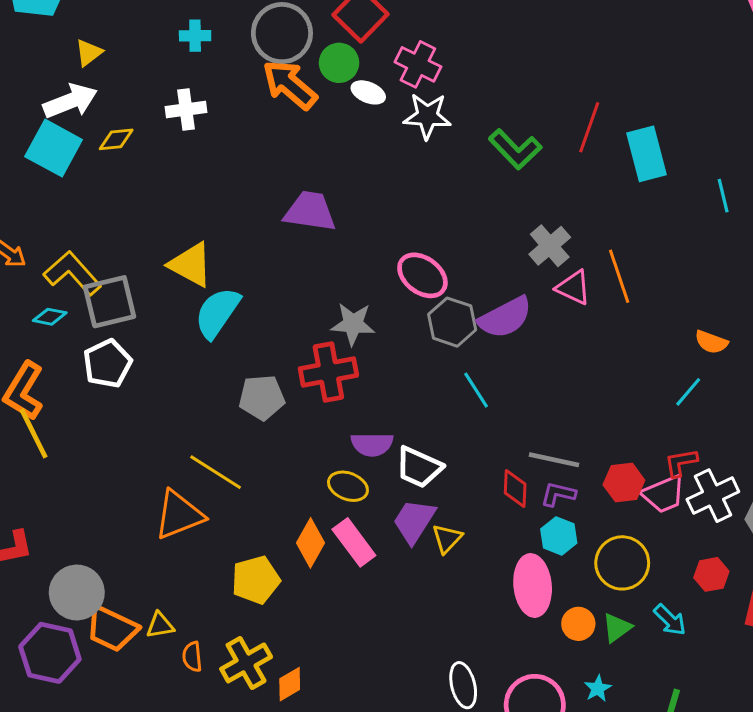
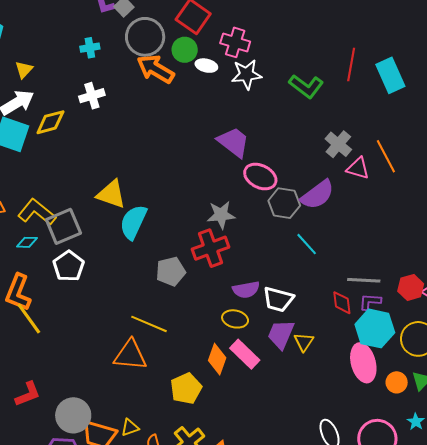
yellow diamond: (116, 139) -> (50, 122), size x1.4
purple trapezoid: (310, 211) -> (234, 142), moved, turned 39
orange triangle: (179, 515) -> (130, 355), turned 36
cyan hexagon: (559, 536) -> (375, 328), size x1.6

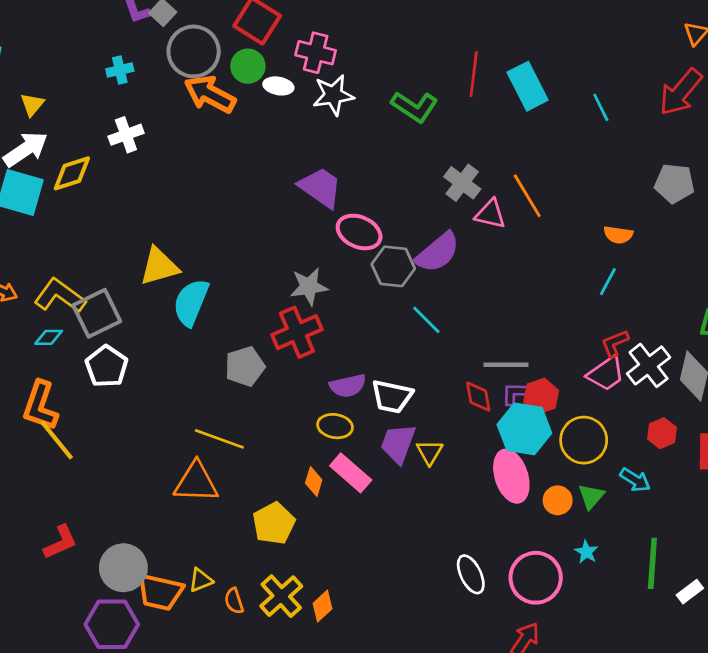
yellow triangle: (111, 194) -> (159, 266), turned -32
red hexagon: (411, 287) -> (541, 396), moved
orange diamond: (217, 359) -> (314, 481), size x0.7

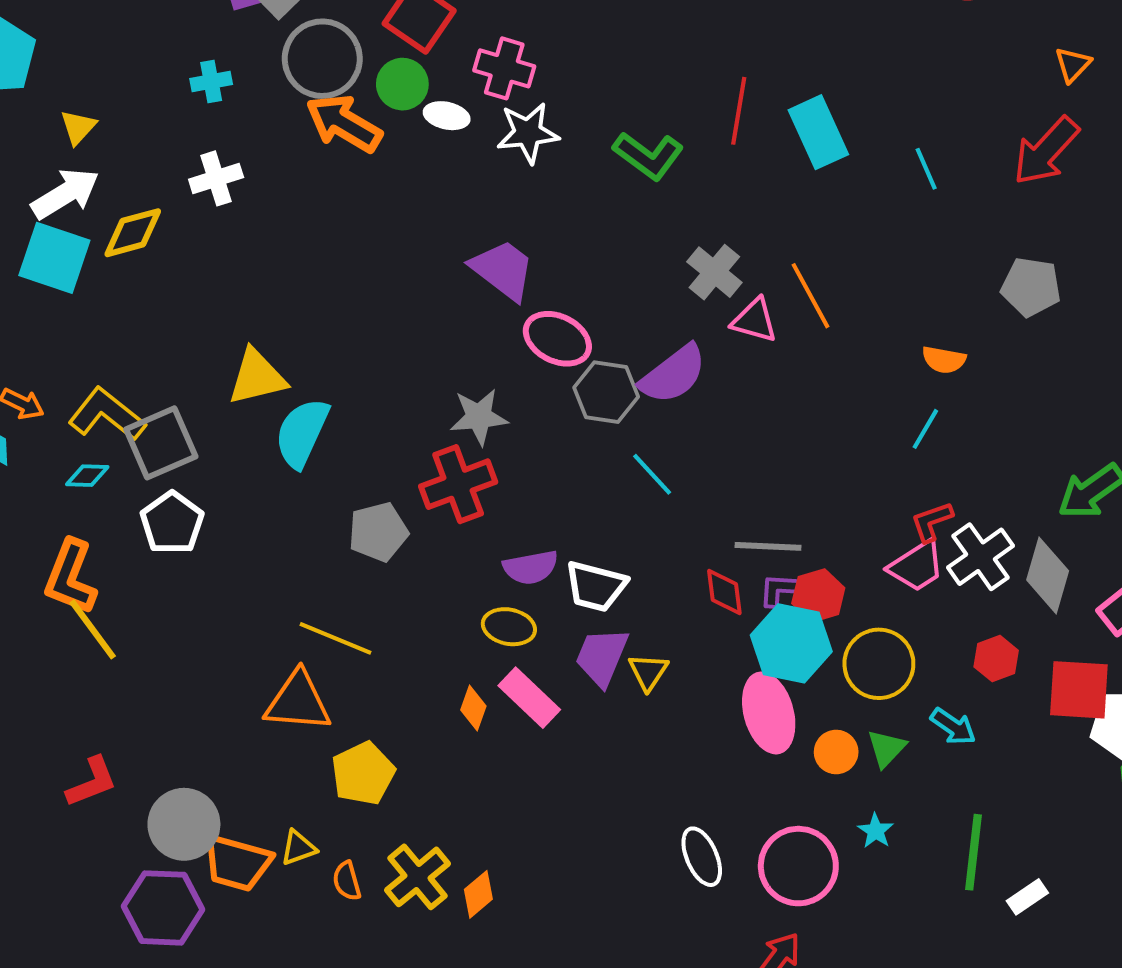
yellow pentagon: (274, 523) -> (363, 773), moved

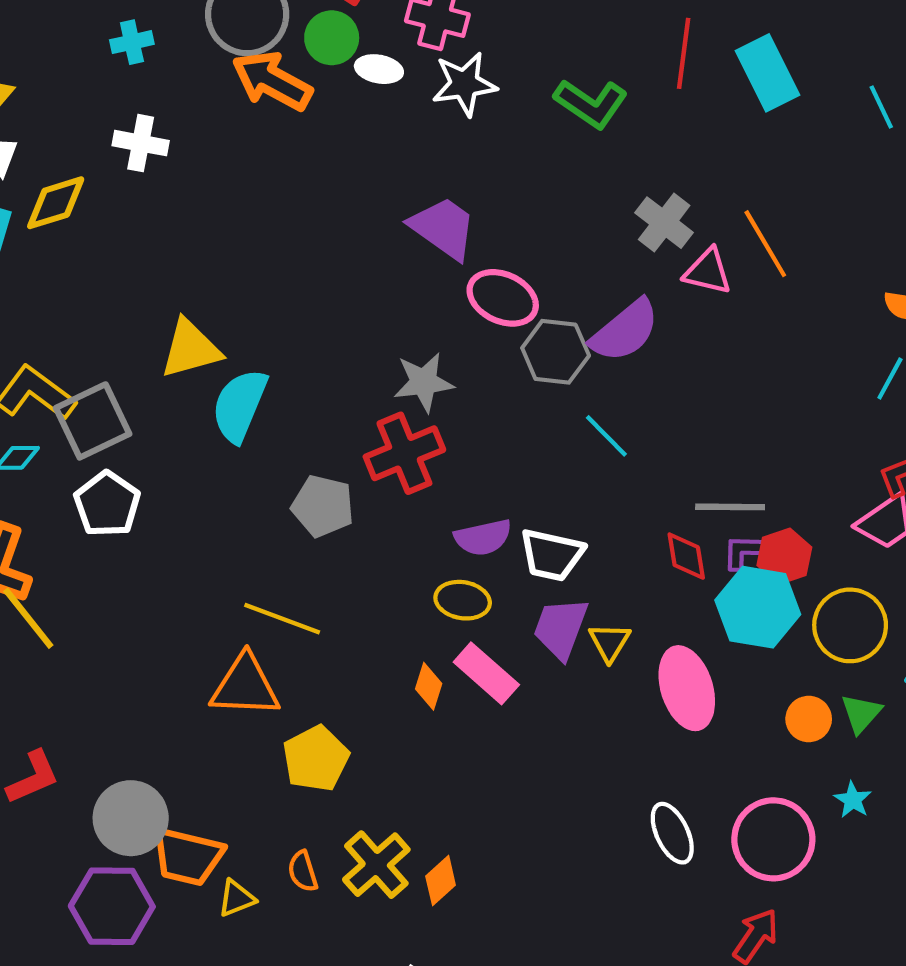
white cross: (216, 178) -> (141, 143), turned 30
gray pentagon: (378, 532) -> (323, 506), turned 30
pink ellipse: (769, 713) -> (687, 688), moved
yellow triangle: (298, 848) -> (236, 898), moved

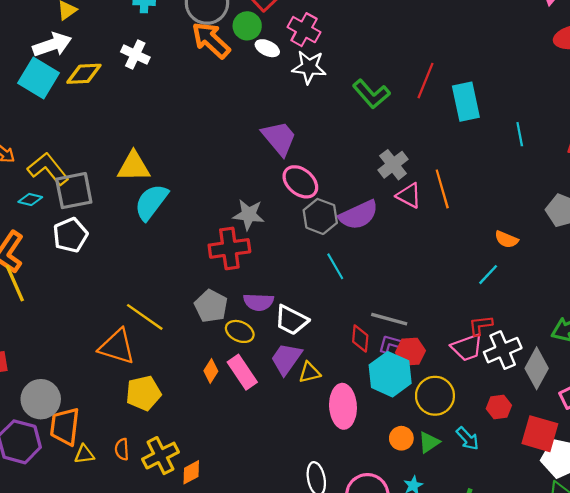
gray pentagon: (323, 506) -> (211, 306), moved
yellow triangle: (610, 642) -> (310, 372), turned 30
orange trapezoid: (188, 857) -> (65, 426), turned 69

